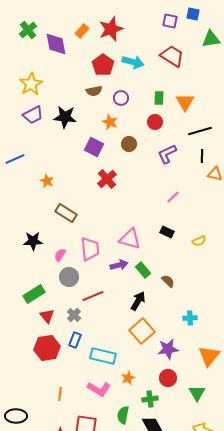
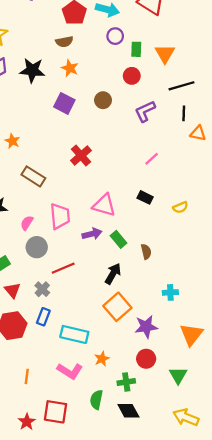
purple circle: (121, 98) -> (115, 36), moved
orange star: (110, 122) -> (70, 68), moved
red cross: (107, 179) -> (81, 155), moved
brown semicircle: (168, 281) -> (146, 252), turned 32

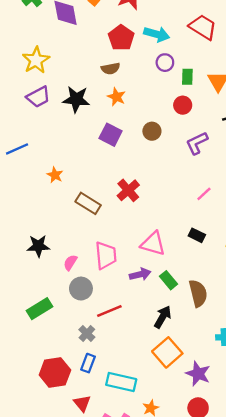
brown rectangle: (33, 176) -> (88, 203), moved
brown semicircle: (146, 252) -> (198, 293), size x1.6
red triangle: (12, 290) -> (82, 403), moved
purple star: (146, 327) -> (198, 374), turned 30

